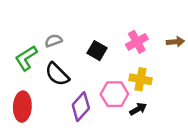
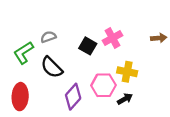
pink cross: (137, 42) -> (113, 38), moved

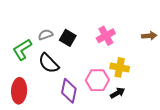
black square: (88, 46) -> (68, 38), moved
purple diamond: (73, 97) -> (69, 91), turned -30

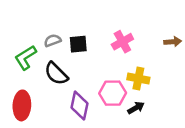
black square: (68, 38) -> (78, 44), turned -35

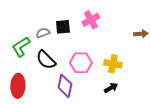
pink cross: (122, 42) -> (91, 20), moved
black square: (78, 44) -> (63, 27), moved
pink hexagon: (113, 93) -> (81, 63), moved

